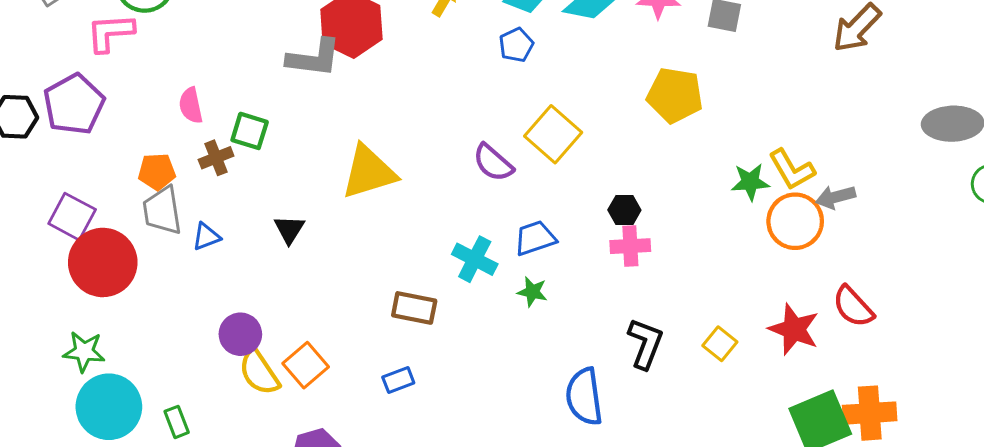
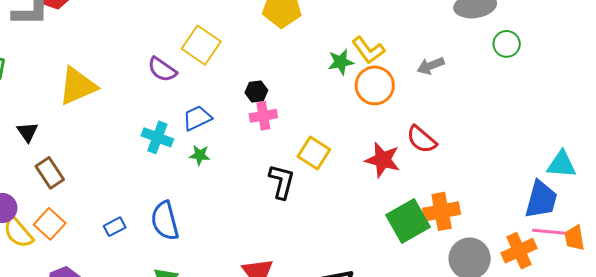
gray arrow: (836, 197) -> (431, 66), moved
brown rectangle: (414, 308) -> (50, 173), moved, turned 52
yellow square: (720, 344) -> (314, 153), moved, size x1.4
blue semicircle: (584, 397) -> (165, 221), moved

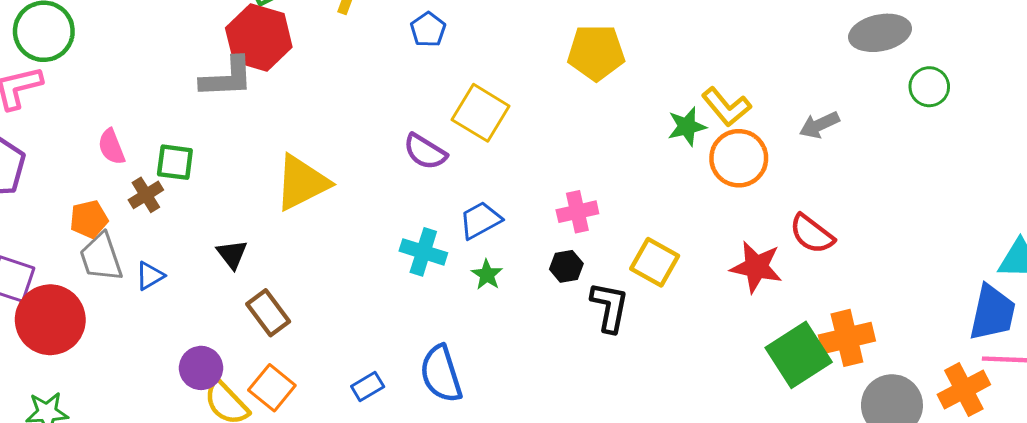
black hexagon: (256, 91) -> (566, 266), moved
green star: (200, 155) -> (487, 275), turned 30

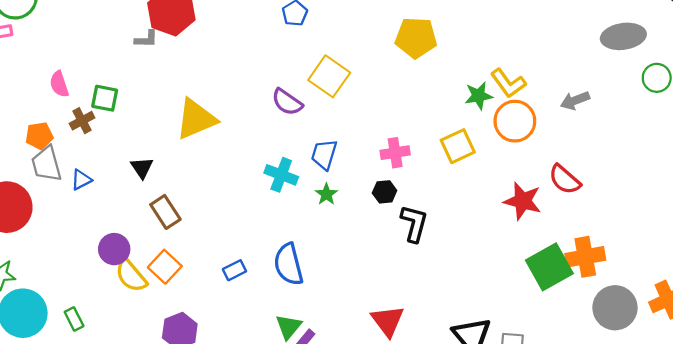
gray L-shape: (227, 78) -> (146, 39), size x0.6
blue trapezoid: (480, 220) -> (324, 154), turned -48
yellow square: (655, 262) -> (458, 146), moved, turned 32

